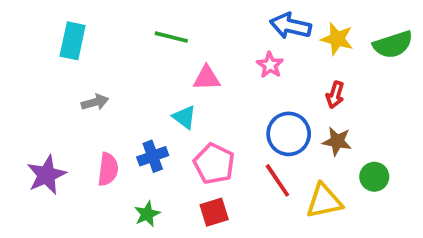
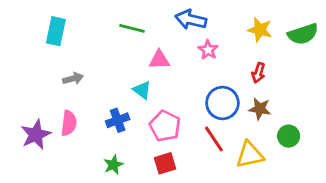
blue arrow: (290, 26) -> (191, 20), moved
pink semicircle: (108, 169) -> (69, 123), moved

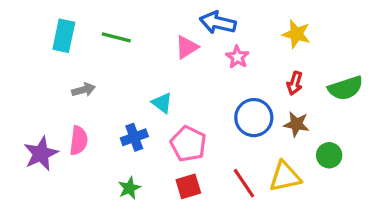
green line: (132, 28) -> (116, 37), moved
green semicircle: (303, 34) -> (346, 88), moved
pink triangle: (159, 60) -> (187, 47), moved, turned -30
red line: (214, 139) -> (244, 183), moved

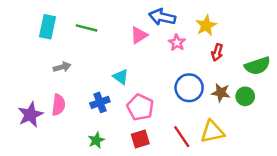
yellow star: (296, 34) -> (206, 26), moved, turned 30
red arrow: (295, 83) -> (217, 52), moved
green circle: (329, 155) -> (245, 96), moved

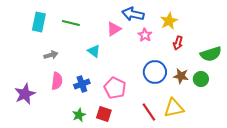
cyan triangle: (121, 77) -> (94, 51), moved
pink semicircle: (58, 105) -> (57, 81), moved
red square: (140, 139) -> (104, 114), moved, turned 35

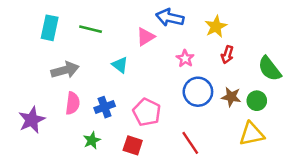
pink star: (145, 35) -> (185, 58), moved
green semicircle: (211, 54) -> (270, 69), turned 70
gray arrow: (51, 55) -> (65, 70), size x1.5
yellow triangle: (174, 108) -> (252, 134), moved
green star: (79, 115) -> (92, 140), moved

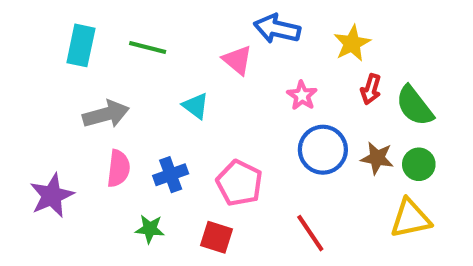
pink triangle: (146, 37) -> (237, 60), turned -48
green semicircle: (270, 69) -> (415, 106), moved
green star: (92, 140) -> (150, 229), turned 30

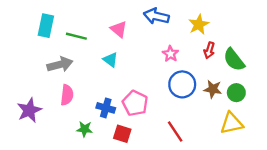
green line: (148, 48) -> (76, 36), moved
pink triangle: (237, 60) -> (119, 29), moved
blue cross: (171, 175) -> (106, 108), moved, turned 36

